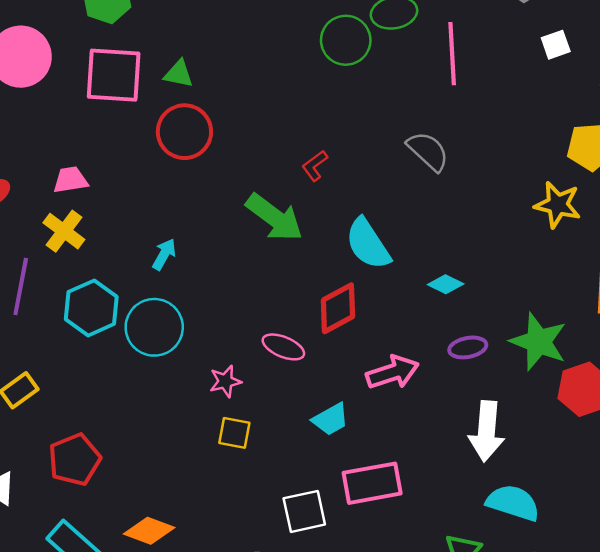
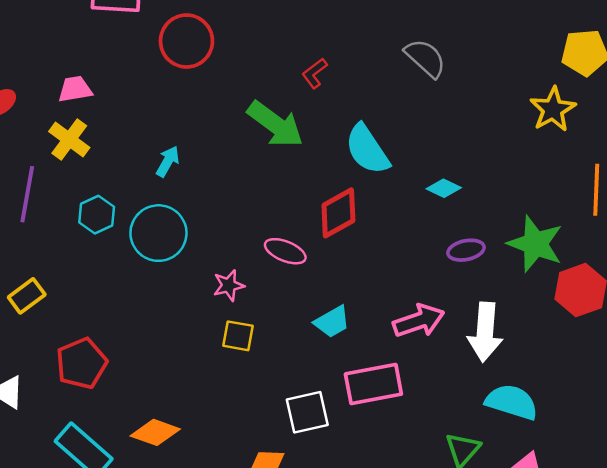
yellow star: (558, 205) -> (553, 109), turned 30
cyan hexagon: (91, 308) -> (97, 215), size x0.7
pink arrow: (393, 372) -> (419, 321), moved

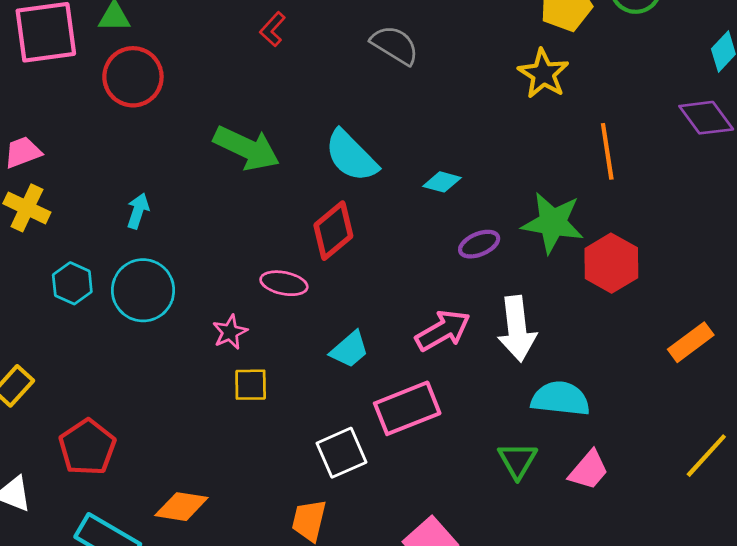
red L-shape: (314, 73) -> (273, 29), moved

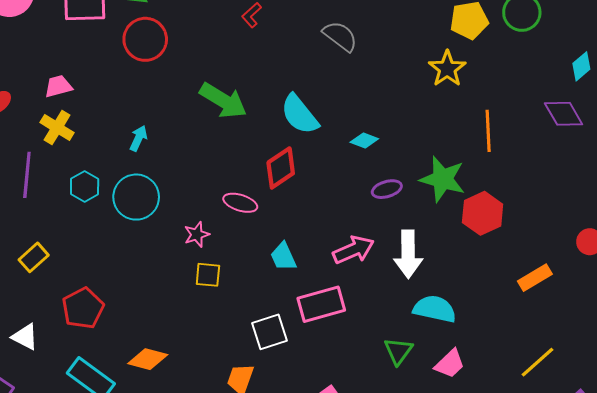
cyan trapezoid: (349, 350) -> (283, 257), turned 100

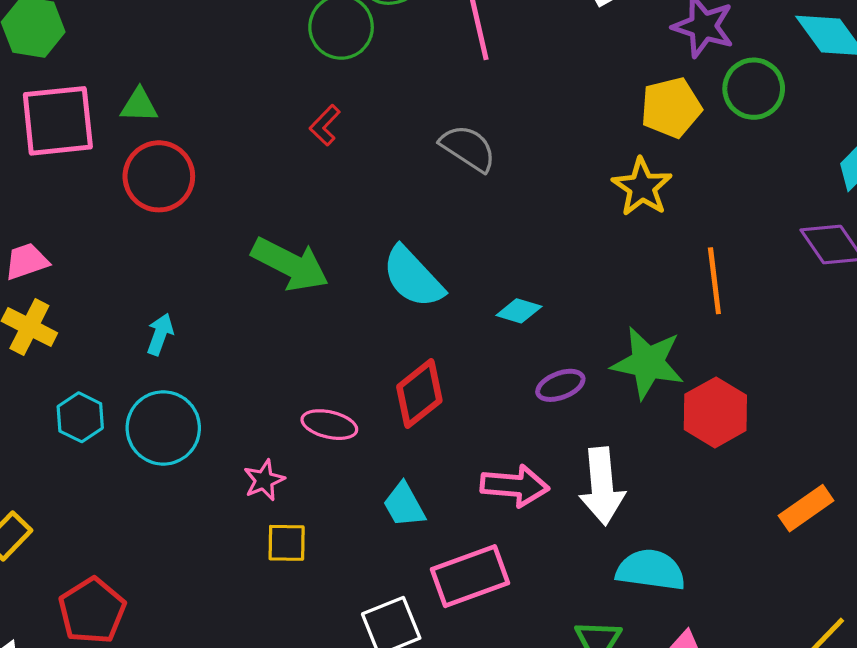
red diamond: (281, 168) -> (419, 394), moved
pink arrow: (353, 250) -> (515, 486), turned 33

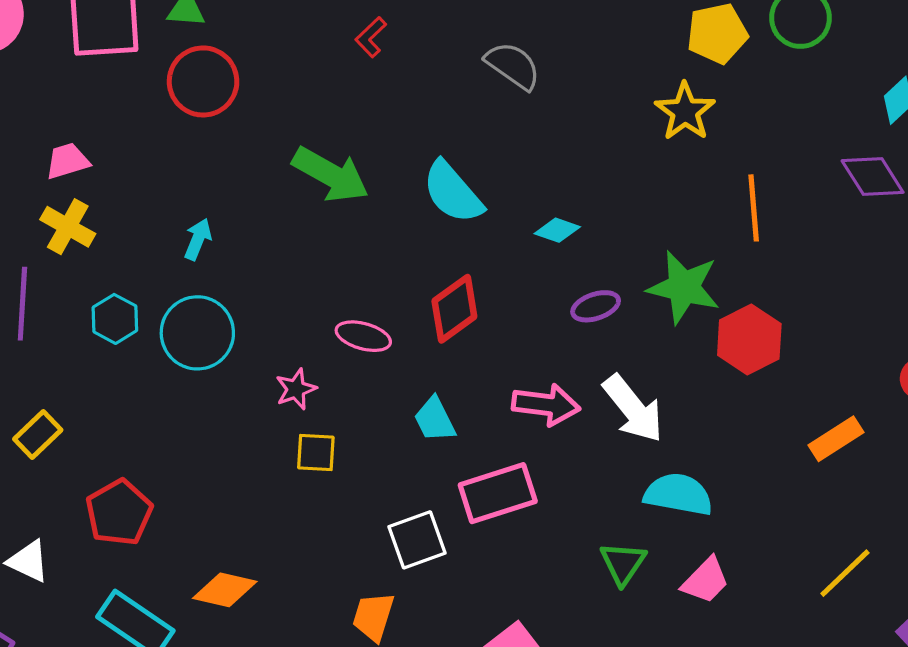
white arrow: (602, 486) -> (633, 409), turned -36

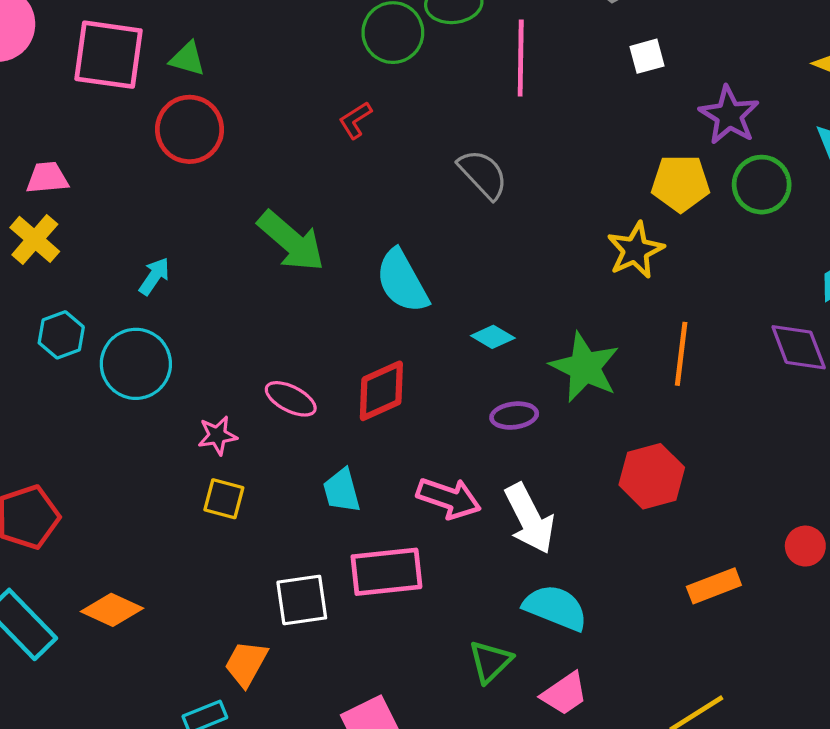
green star: (684, 287) -> (585, 367), moved

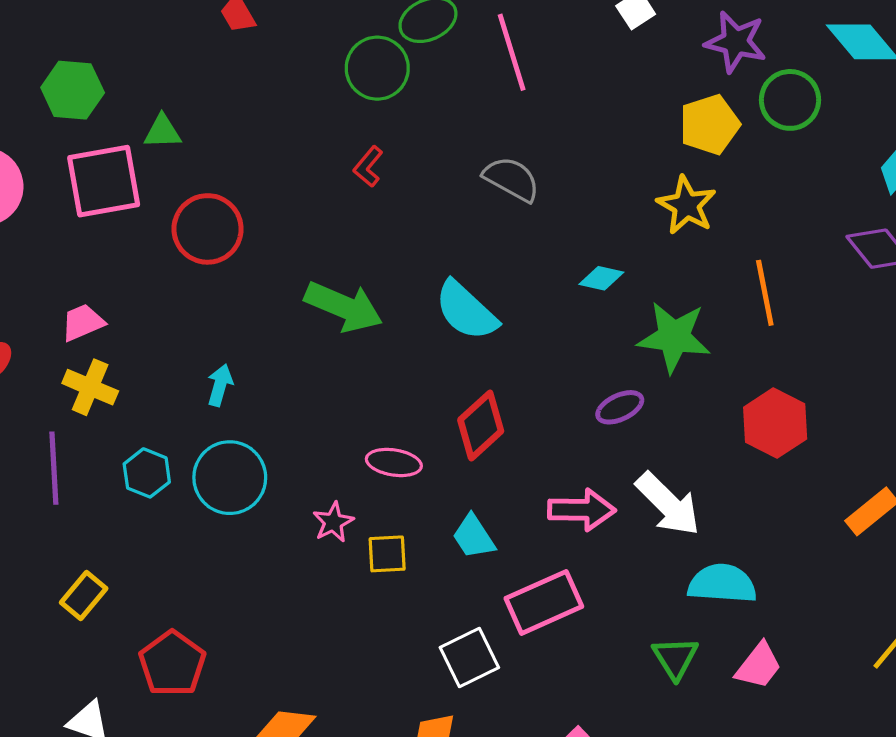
green triangle: (187, 59) -> (162, 132), moved
cyan diamond: (493, 337) -> (601, 278), moved
yellow square: (224, 499) -> (387, 554), moved

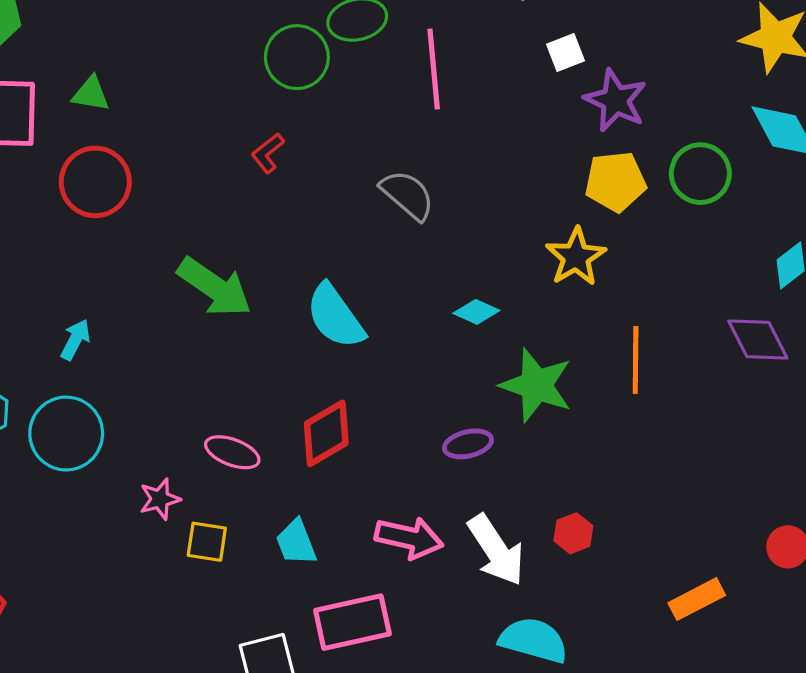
purple star: (736, 42) -> (616, 100), moved
green triangle: (162, 132) -> (91, 94), moved
red hexagon: (775, 423) -> (573, 533), moved, size x0.6

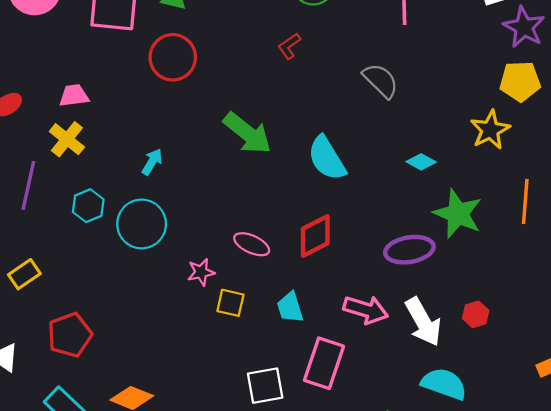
purple ellipse: (468, 444) -> (409, 250), size x1.5
pink rectangle: (352, 622) -> (324, 363), turned -63

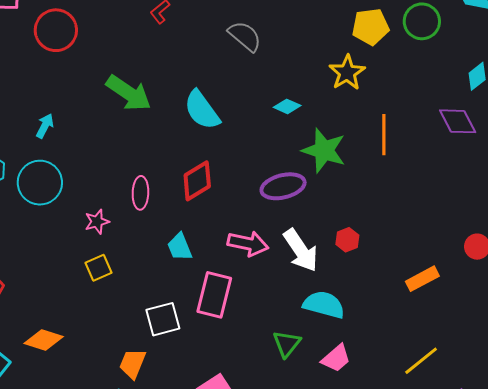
pink ellipse: (252, 244) -> (140, 193), turned 72
yellow square: (230, 303) -> (98, 268), moved, turned -32

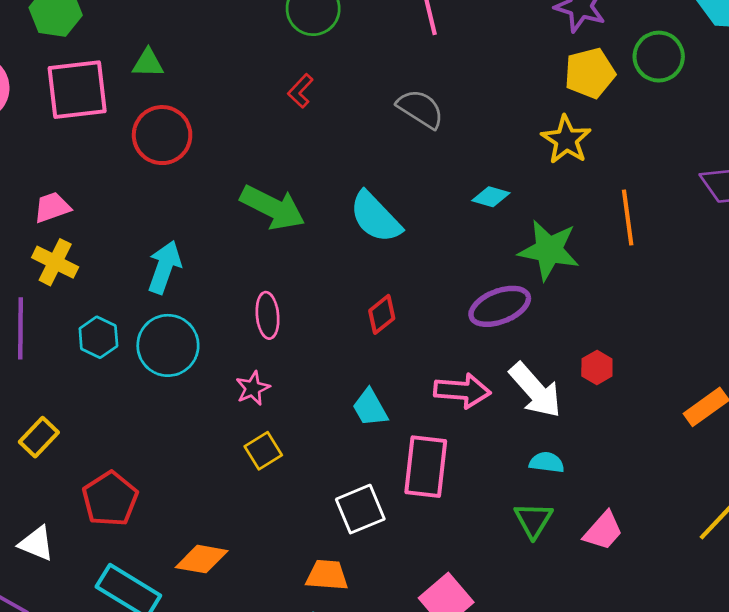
cyan arrow: (45, 126) -> (164, 267), size x1.5
red diamond: (197, 181) -> (382, 314), size x0.7
pink ellipse: (140, 193) -> (268, 315), moved
cyan semicircle: (324, 305) -> (547, 462), moved, size x0.6
orange trapezoid: (133, 364) -> (327, 575), turned 80

